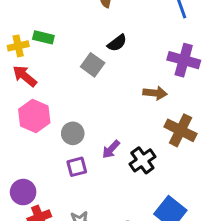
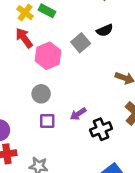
yellow cross: (18, 46) -> (25, 13), turned 35
pink hexagon: (34, 116) -> (48, 56), moved
gray circle: (73, 133) -> (41, 94), moved

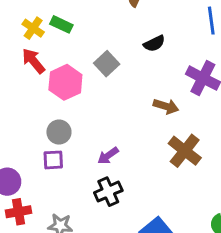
black semicircle: (105, 30) -> (154, 43), moved
purple square: (47, 121) -> (53, 160), moved
black cross: (101, 129) -> (108, 192), moved

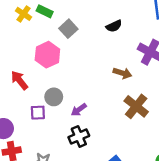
red arrow: (33, 61) -> (19, 80), moved
gray square: (107, 64) -> (68, 29), moved
gray circle: (59, 132) -> (54, 97), moved

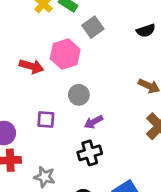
red arrow: (19, 80) -> (31, 66), moved, turned 138
gray circle: (54, 97) -> (79, 95), moved

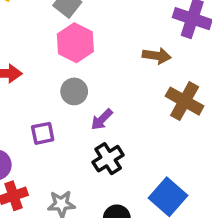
pink hexagon: (65, 54) -> (75, 43), moved

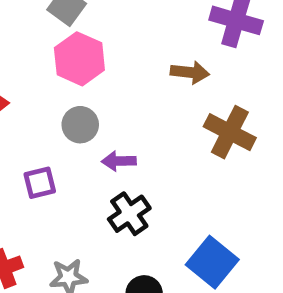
purple arrow: (102, 119) -> (119, 161), turned 45

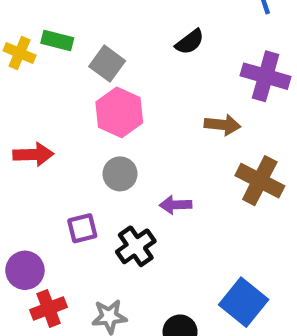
purple arrow: (119, 161) -> (176, 205), moved
black cross: (129, 214) -> (136, 246), moved

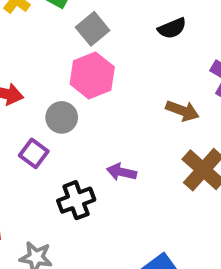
gray circle: (120, 174) -> (62, 117), moved
purple square: (82, 228) -> (34, 153), moved, turned 36

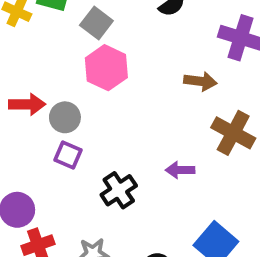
gray circle: (62, 117) -> (65, 117), moved
purple arrow: (122, 172) -> (180, 170), moved

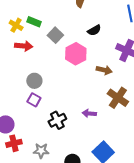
pink hexagon: (106, 68) -> (76, 54), moved
red arrow: (27, 104) -> (24, 46), moved

